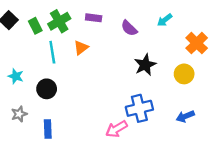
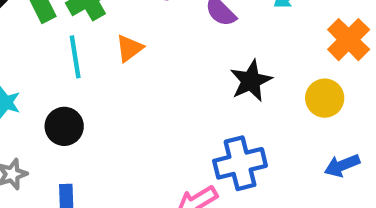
blue arrow: (185, 116) -> (342, 165), moved

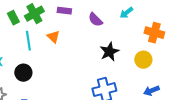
orange cross: (349, 40) -> (154, 33), turned -30
orange triangle: (129, 48) -> (53, 37), turned -40

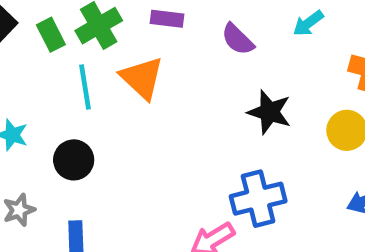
orange triangle: (53, 37) -> (142, 78), size x1.5
black star: (109, 52) -> (269, 112), turned -30

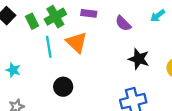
black circle: (74, 160) -> (63, 87), moved

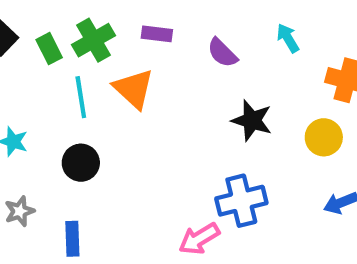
cyan arrow: (158, 16) -> (288, 38), turned 96
black circle: (63, 87) -> (81, 163), moved

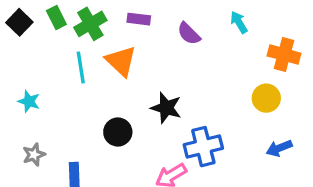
green rectangle: (49, 49) -> (56, 17), moved
black star: (252, 120) -> (166, 108), moved
black circle: (81, 163) -> (118, 132), moved

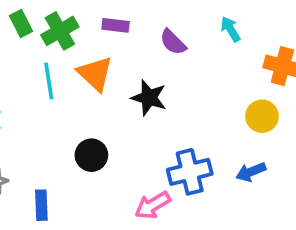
black star: (166, 108) -> (149, 98), moved
blue arrow: (279, 148) -> (251, 172), moved

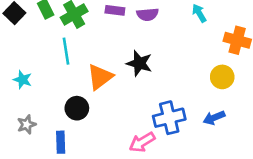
purple semicircle: (173, 42) -> (148, 14), moved, turned -50
orange triangle: (95, 74) -> (100, 77), moved, turned 40
black circle: (91, 155) -> (77, 108), moved

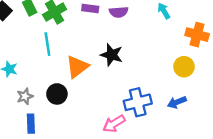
gray star: (27, 124) -> (25, 96), moved
blue rectangle: (61, 142) -> (31, 124), moved

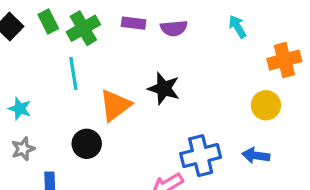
orange cross: (197, 35) -> (284, 60), turned -30
gray star: (25, 96) -> (23, 149), moved
blue arrow: (177, 102) -> (256, 156), turned 30

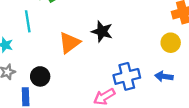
cyan line: (73, 73) -> (28, 21), moved
black circle: (87, 144) -> (40, 76), moved

